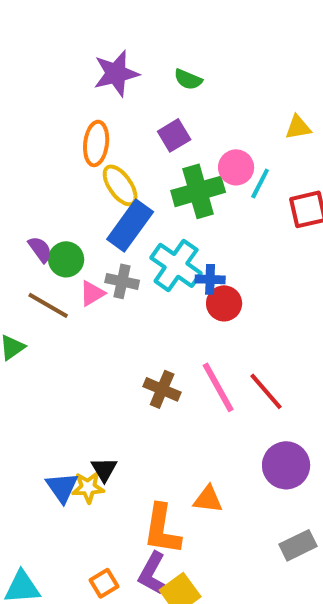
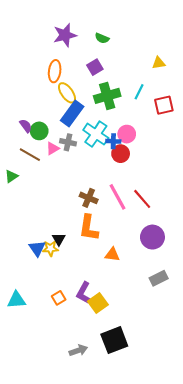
pink circle: (236, 167) -> (127, 134), moved
orange L-shape: (162, 529) -> (89, 228), moved

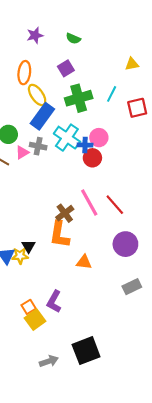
purple star: (65, 35) -> (35, 35), size x0.7
brown cross: (89, 198) -> (65, 213), moved, turned 30
yellow square: (98, 303) -> (35, 320), moved

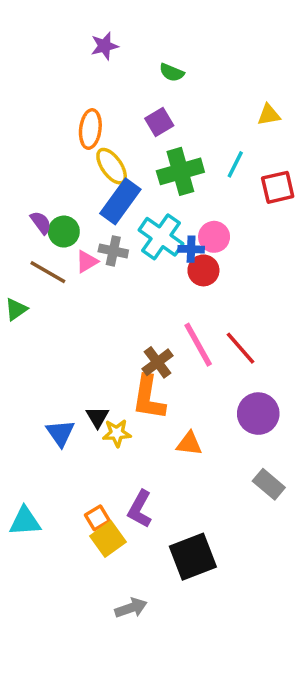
purple star: (35, 35) -> (104, 46), moved
yellow star: (20, 256) -> (117, 433), moved
gray rectangle: (132, 287) -> (269, 484), turned 66
black square: (86, 351) -> (193, 557), moved

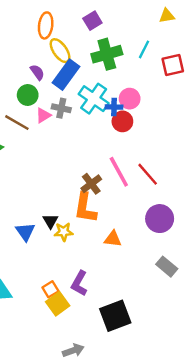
purple semicircle: (41, 223) -> (37, 72), moved

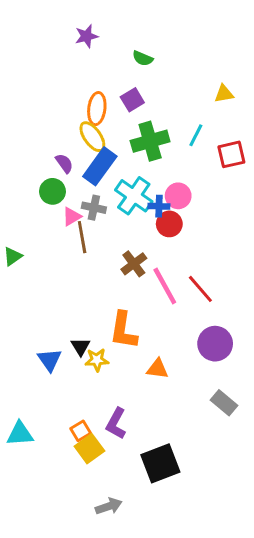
orange ellipse: (46, 25) -> (97, 109), moved
brown line: (17, 123) -> (82, 237), moved, turned 50
brown cross: (91, 184) -> (134, 264), moved

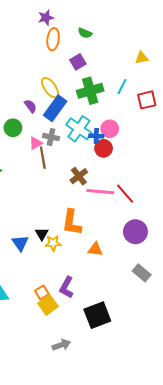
orange ellipse: (97, 109) -> (53, 39), moved
green circle: (52, 191) -> (13, 128), moved
pink line: (165, 286) -> (100, 192), turned -56

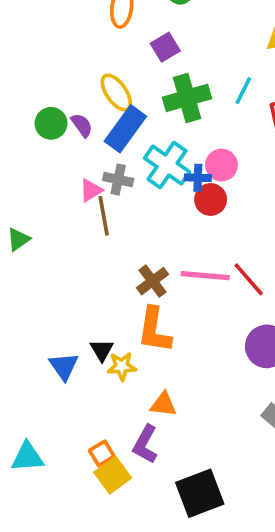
green circle: (13, 128) -> (51, 123), moved
brown cross: (79, 176) -> (153, 281), moved
orange triangle: (95, 249) -> (163, 404), moved

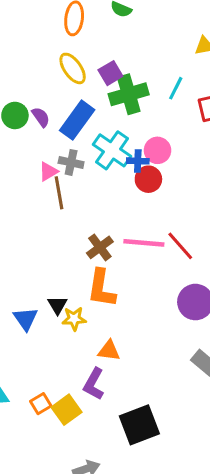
purple square: (165, 47) -> (110, 73), moved
yellow ellipse: (116, 92) -> (73, 68), moved
orange square: (102, 453) -> (41, 404), moved

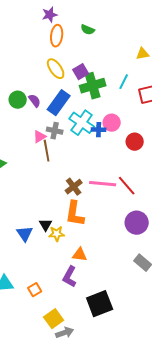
red circle: (148, 179) -> (135, 142), moved
yellow square: (67, 410) -> (54, 319), moved

